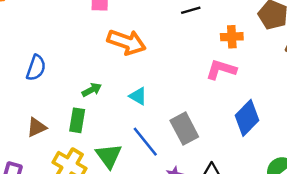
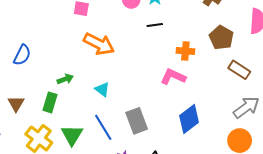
brown triangle: (36, 127) -> (16, 104), turned -42

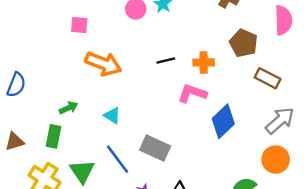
black line: (155, 25) -> (166, 61), moved
brown triangle: (16, 104) -> (15, 141), turned 48
blue diamond: (189, 119) -> (223, 121), moved
gray rectangle: (137, 121) -> (155, 148), turned -40

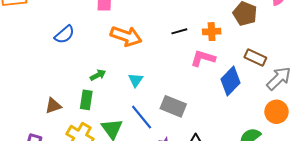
brown rectangle: (268, 78) -> (255, 57), moved
blue semicircle: (16, 85) -> (64, 34), moved, turned 30
cyan triangle: (112, 116) -> (136, 80), turned 35

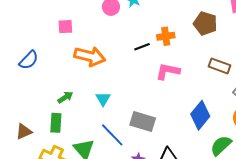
orange cross: (212, 32) -> (166, 36), moved
blue diamond: (230, 81) -> (200, 115), moved

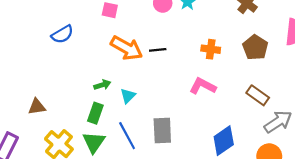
black line: (142, 47) -> (158, 50), moved
green arrow: (65, 97) -> (102, 85), moved
gray rectangle: (143, 121) -> (162, 131), turned 55
green rectangle: (56, 123) -> (95, 113), moved

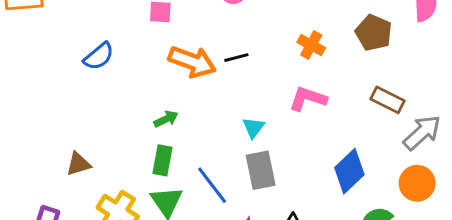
orange cross: (211, 49) -> (311, 45), turned 30
cyan triangle: (128, 96) -> (253, 128), moved

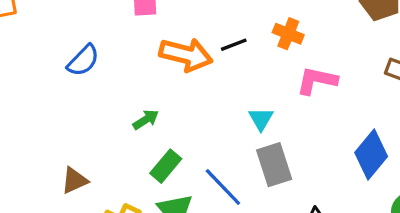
orange cross: (311, 45) -> (288, 34), moved
green arrow: (166, 119) -> (146, 120), moved
green rectangle: (162, 160) -> (166, 166), turned 36

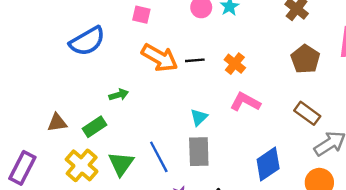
blue semicircle: (83, 60) -> (87, 41), size x1.4
green rectangle: (166, 166) -> (95, 127), moved

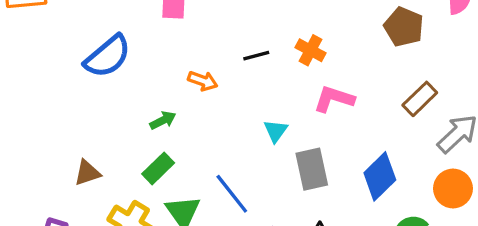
orange arrow: (160, 58) -> (203, 81), moved, size x0.6
brown rectangle: (307, 113) -> (420, 99), turned -70
green rectangle: (95, 127) -> (158, 168), moved
gray rectangle: (199, 152) -> (312, 169), moved

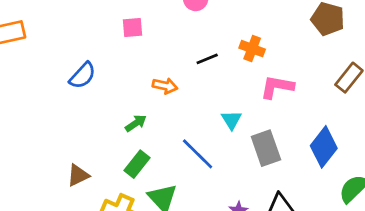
blue semicircle: (108, 56) -> (83, 75), size x0.7
blue line: (232, 194) -> (198, 154), moved

